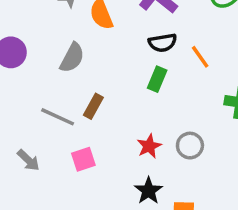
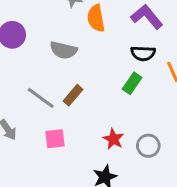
gray semicircle: (72, 58) -> (63, 50), turned 64
red star: (149, 146) -> (113, 139), turned -30

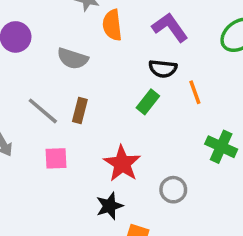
brown rectangle: (73, 95) -> (80, 111), turned -30
red star: (113, 139) -> (122, 164), size x1.5
gray circle: (148, 146) -> (173, 190), moved

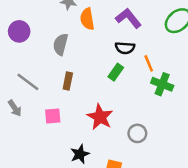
gray semicircle: (73, 59) -> (61, 44), turned 90
gray line: (43, 111) -> (28, 82), moved
green cross: (221, 147) -> (162, 84), moved
black star: (110, 206) -> (80, 154), moved

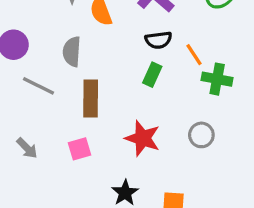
brown rectangle: (68, 81) -> (91, 99), size x1.5
gray line: (28, 82) -> (38, 86), moved
gray circle: (137, 133) -> (201, 135), moved

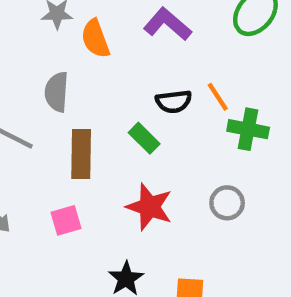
black semicircle: (158, 40) -> (174, 102), moved
green rectangle: (152, 75) -> (144, 138), moved, turned -70

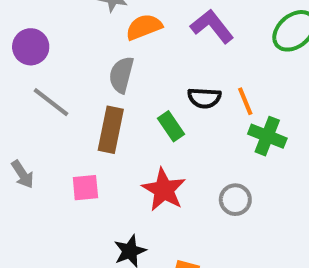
orange semicircle: (95, 39) -> (144, 27), turned 78
gray semicircle: (57, 92) -> (121, 75), moved

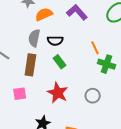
black semicircle: (204, 98) -> (55, 41), moved

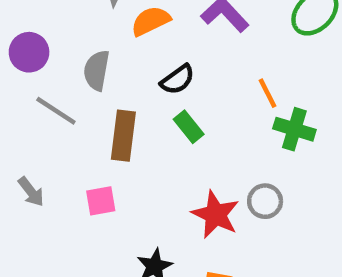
gray semicircle: (34, 38) -> (96, 70), moved
black semicircle: (55, 41) -> (177, 79), turned -35
red star: (58, 93) -> (215, 215), moved

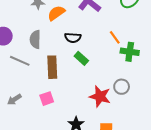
black semicircle: (177, 79) -> (73, 38), turned 49
gray arrow: (31, 192) -> (14, 99), turned 104

